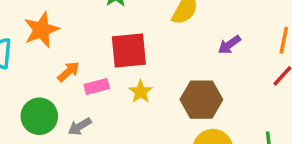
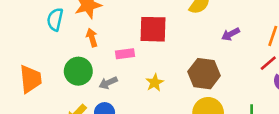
orange arrow: (68, 72) -> (92, 38), moved, turned -72
yellow star: (141, 92) -> (155, 83), moved

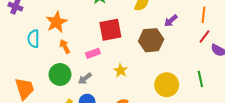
brown hexagon: (204, 74) -> (151, 40), moved

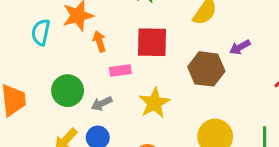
orange arrow: (65, 46) -> (99, 42), moved
yellow star: (121, 70) -> (154, 103), size x1.5

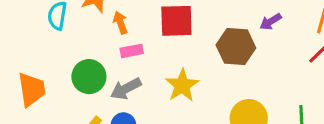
pink rectangle: (120, 70) -> (132, 51), moved
gray arrow: (102, 104) -> (126, 89), size x1.4

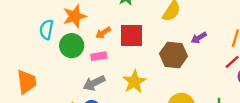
orange arrow: (120, 23) -> (103, 33), moved, turned -105
green circle: (89, 77) -> (72, 46), moved

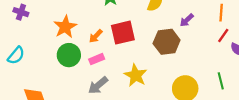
cyan semicircle: (46, 30) -> (16, 55), moved, turned -138

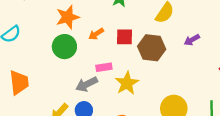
red square: (123, 33) -> (124, 37), size x0.7
brown hexagon: (167, 42) -> (152, 48), moved
pink rectangle: (97, 59) -> (104, 67), moved

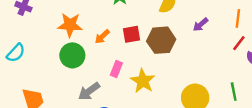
orange star: (68, 17) -> (70, 25), turned 30
pink rectangle: (104, 67) -> (116, 69), turned -49
gray arrow: (87, 84) -> (89, 91), moved

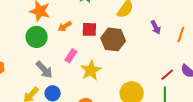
purple arrow: (201, 25) -> (156, 27), moved, turned -88
red line: (239, 43) -> (167, 75), moved
gray arrow: (89, 91) -> (44, 70), turned -108

